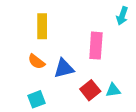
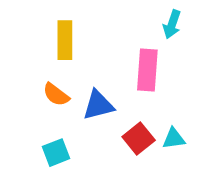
cyan arrow: (122, 16) -> (172, 24), moved

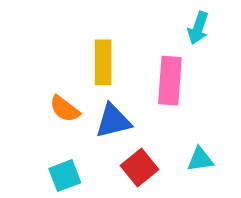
yellow rectangle: (65, 40) -> (103, 62), moved
red square: (139, 139) -> (140, 168), moved

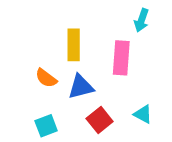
cyan triangle: (200, 159) -> (143, 114), turned 36

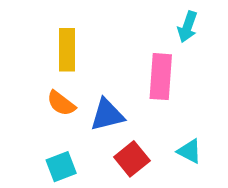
yellow rectangle: (74, 45) -> (67, 50), moved

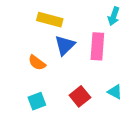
yellow rectangle: (67, 50) -> (50, 20), moved, turned -75
blue triangle: (107, 115) -> (65, 45), moved, turned -30

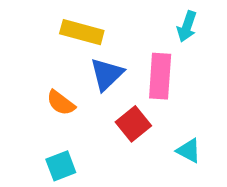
red square: (80, 96) -> (133, 124), moved

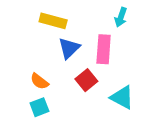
orange semicircle: (61, 103) -> (39, 81), moved
cyan triangle: (189, 151) -> (122, 97), size x1.5

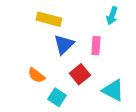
pink rectangle: (104, 49) -> (96, 46), size x0.7
cyan square: (39, 107) -> (57, 97), moved, turned -36

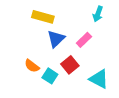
pink rectangle: (96, 46) -> (84, 40), turned 42
cyan square: (57, 97) -> (50, 76), moved

